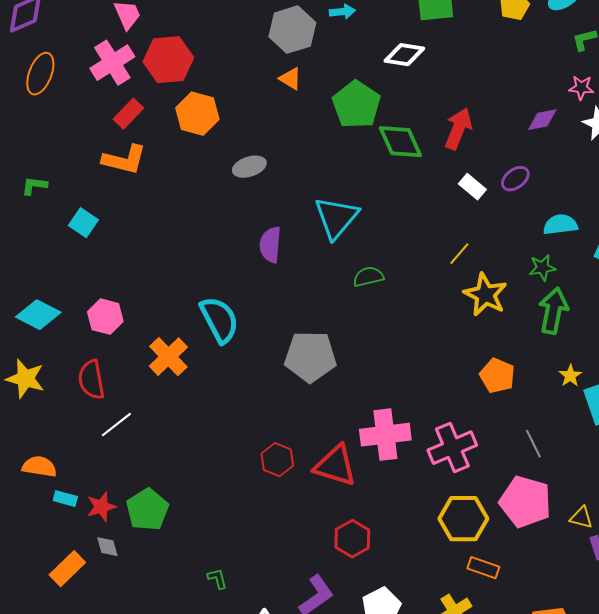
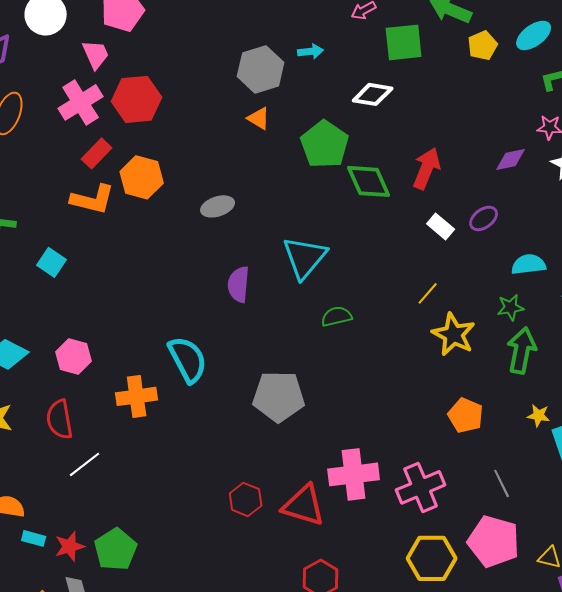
orange hexagon: (197, 114) -> (142, 177), moved
orange cross: (168, 357) -> (137, 396), turned 36
yellow star: (570, 376) -> (539, 415), turned -30

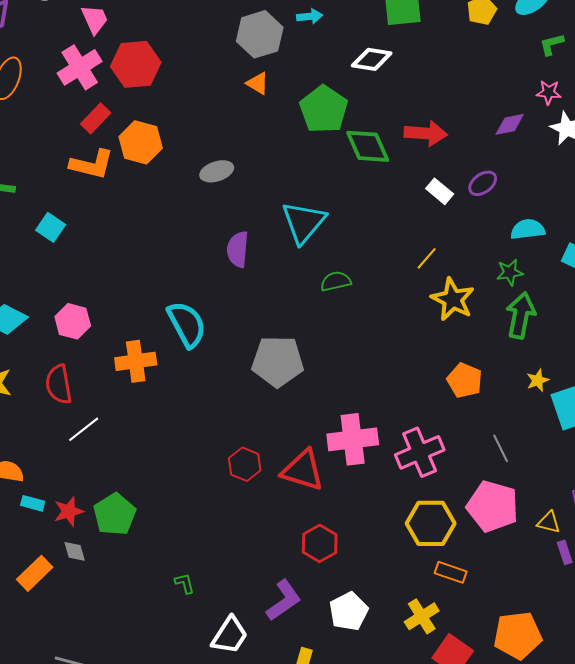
red arrow: (427, 168) -> (426, 133), turned 72
yellow star: (539, 415) -> (538, 380), turned -30

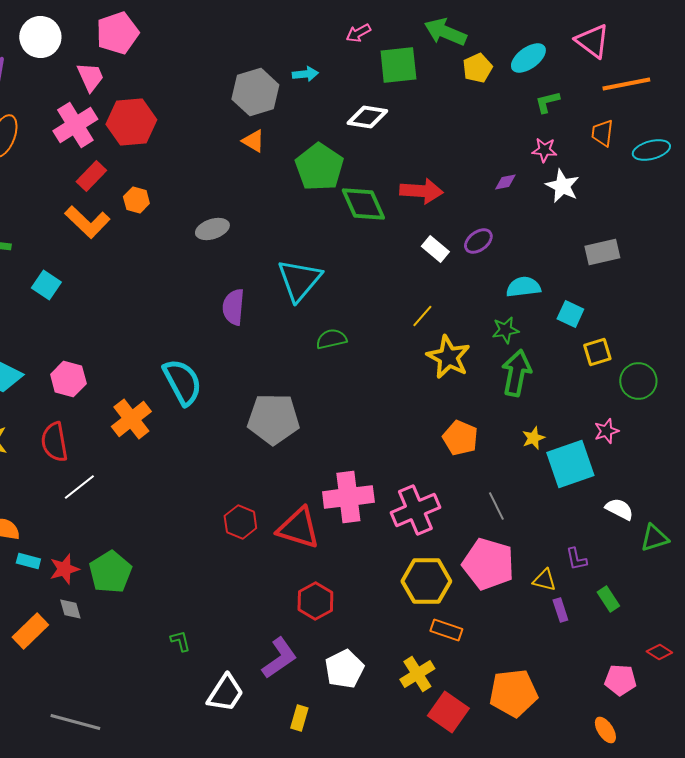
purple diamond: (510, 124) -> (505, 182), size x0.7
orange hexagon: (141, 142) -> (136, 200), size x0.6
orange L-shape: (92, 164) -> (87, 222), turned 30
orange cross: (136, 361) -> (131, 419), turned -30

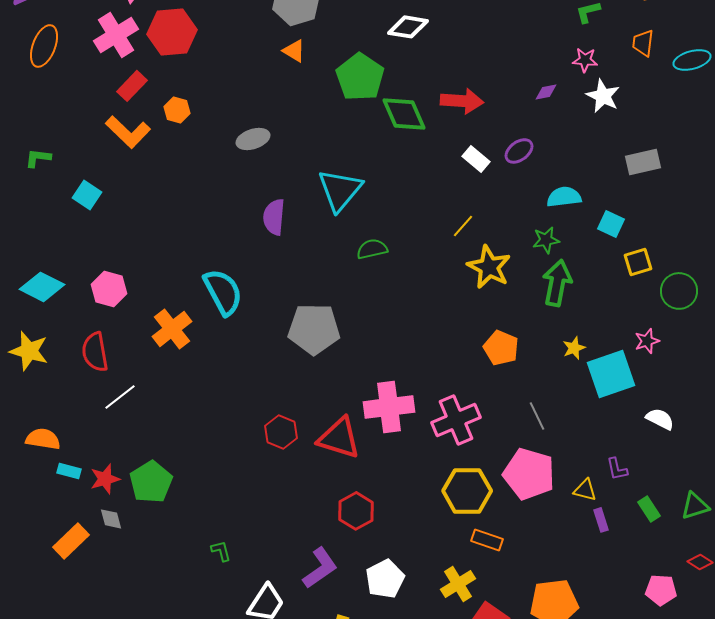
green triangle: (654, 538) -> (695, 506), moved

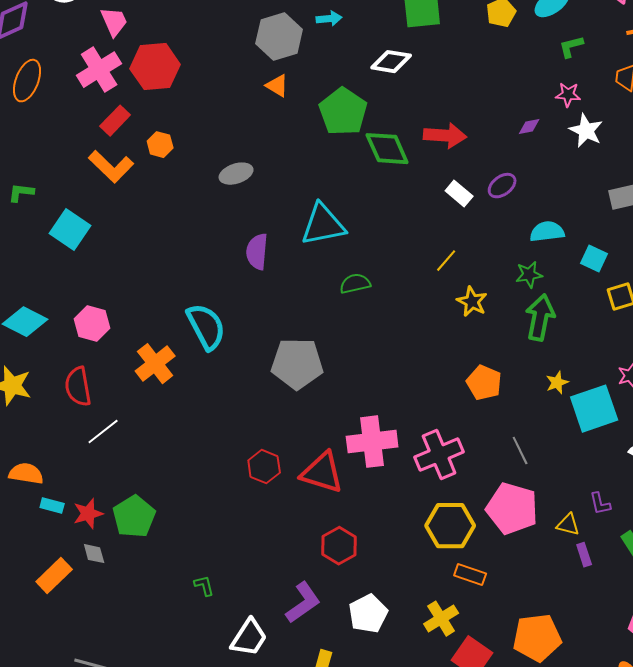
cyan triangle: (340, 190) -> (323, 225), turned 39
cyan square: (87, 195) -> (70, 230), size x1.4
yellow star: (489, 267) -> (472, 302), size x0.7

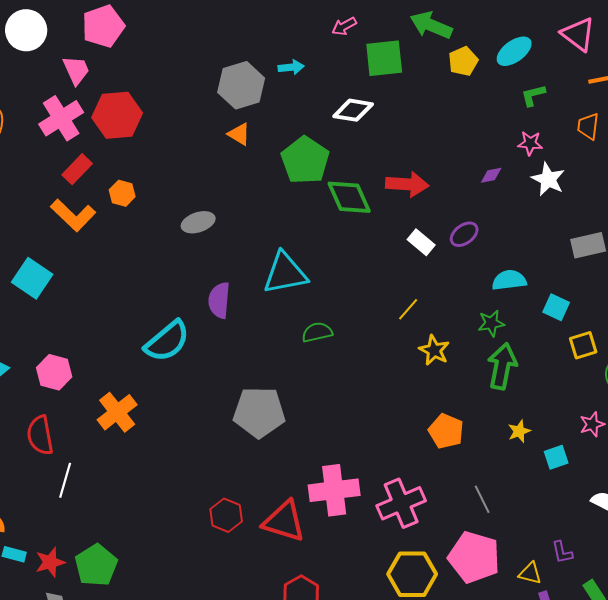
cyan semicircle: (206, 327) -> (167, 341), moved, turned 78
cyan square: (594, 409) -> (556, 457), size x0.5
white line: (103, 432) -> (65, 480), turned -36

